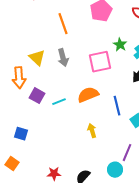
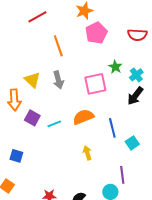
purple line: (127, 153) -> (122, 175), turned -30

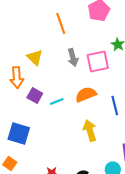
gray arrow: (58, 80) -> (73, 57), moved
yellow arrow: (87, 153) -> (90, 130), size x1.5
blue square: (16, 156) -> (19, 133), size x1.6

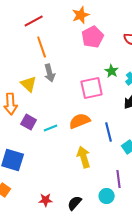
orange line: (61, 23) -> (42, 47), moved
gray arrow: (73, 57) -> (50, 73), moved

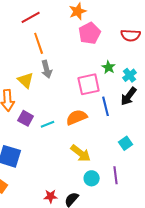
blue line: (109, 132) -> (106, 106), moved
yellow arrow: (84, 157) -> (81, 153), turned 145
cyan circle: (107, 196) -> (92, 178), moved
red star: (46, 200) -> (51, 196), moved

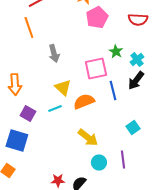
orange line: (39, 43) -> (29, 28), moved
yellow triangle: (26, 80) -> (63, 88), moved
purple square: (26, 118) -> (28, 114), moved

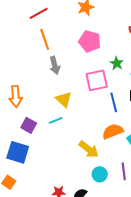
pink pentagon: (97, 18) -> (90, 41), moved, turned -30
orange line: (29, 28) -> (45, 39), moved
orange semicircle: (84, 102) -> (113, 131), moved

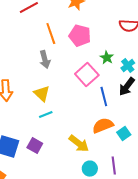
orange line: (45, 39) -> (51, 34), moved
pink square: (97, 80) -> (87, 75), turned -30
yellow triangle: (64, 99) -> (42, 94), moved
purple square: (29, 125) -> (35, 146), moved

